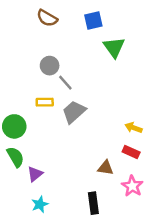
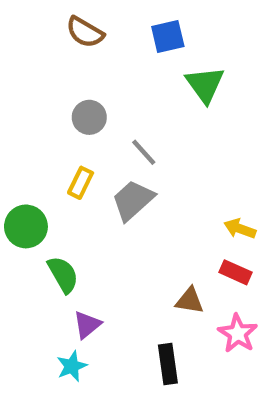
gray line: (65, 83) -> (144, 152), moved
yellow rectangle: (45, 102) -> (81, 183), turned -63
green semicircle: (15, 157) -> (63, 275), moved
purple triangle: (35, 174) -> (87, 325), moved

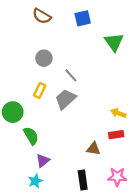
green triangle: (205, 85) -> (114, 42), moved
red rectangle: (236, 272) -> (116, 135), turned -32
pink star: (238, 333) -> (117, 177), moved, turned -30

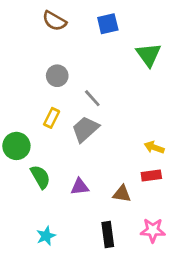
purple triangle: (43, 161) -> (80, 187), moved, turned 32

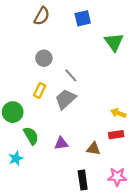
brown semicircle: (54, 21) -> (42, 16), turned -90
cyan star: (46, 236) -> (16, 158), moved

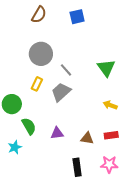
green triangle: (114, 42) -> (106, 68), moved
gray circle: (44, 58) -> (41, 54), size x1.5
red rectangle: (116, 135) -> (111, 135), moved

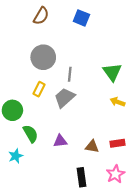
blue square: (77, 17) -> (81, 18), turned 35
gray line: (66, 70) -> (70, 74), turned 48
yellow arrow: (110, 105) -> (118, 102), moved
pink star: (109, 164) -> (115, 174), turned -30

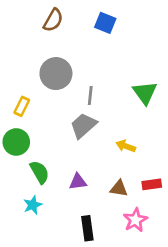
yellow rectangle: (39, 89) -> (22, 106), moved
yellow arrow: (118, 102) -> (126, 146), moved
cyan star: (16, 156) -> (33, 205), moved
pink star: (115, 174) -> (135, 220), moved
black rectangle: (81, 177) -> (87, 228), moved

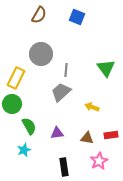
yellow rectangle: (22, 106) -> (16, 78), size x1.5

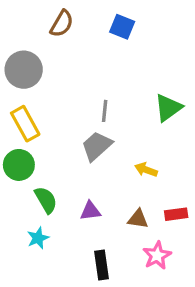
gray circle: (41, 54) -> (24, 70), moved
green triangle: (106, 68) -> (168, 108), turned 30
yellow rectangle: (16, 78) -> (25, 124), turned -55

